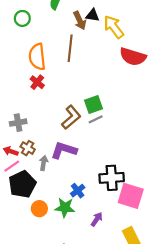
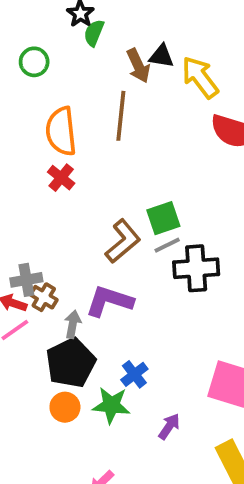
gray cross: (18, 123) -> (26, 280), moved
black cross: (112, 178) -> (196, 268), moved
black pentagon: (22, 184) -> (71, 363), moved

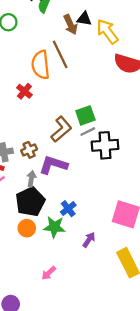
brown line: (121, 116) -> (60, 54), turned -32
orange semicircle: (61, 131) -> (41, 65), moved
brown cross: (44, 297) -> (29, 150), moved, turned 35

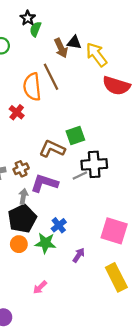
brown L-shape: (61, 129) -> (52, 149), turned -115
gray line: (88, 132) -> (80, 175), moved

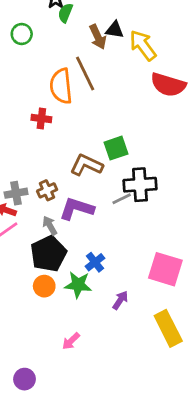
red cross: (17, 112) -> (41, 119), turned -32
gray arrow: (23, 196) -> (50, 226), turned -40

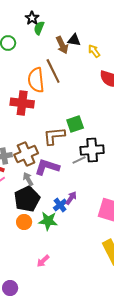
yellow arrow: (143, 45) -> (94, 51), size x0.6
red cross: (41, 119) -> (22, 103), size x1.6
brown L-shape: (86, 165) -> (54, 136), turned -30
brown cross: (47, 190) -> (26, 154), size x1.6
purple arrow: (120, 300) -> (71, 198), moved

